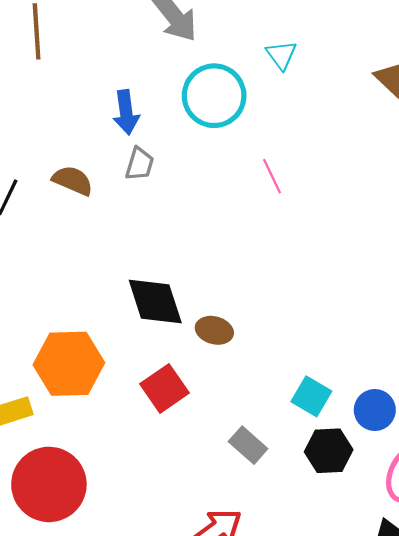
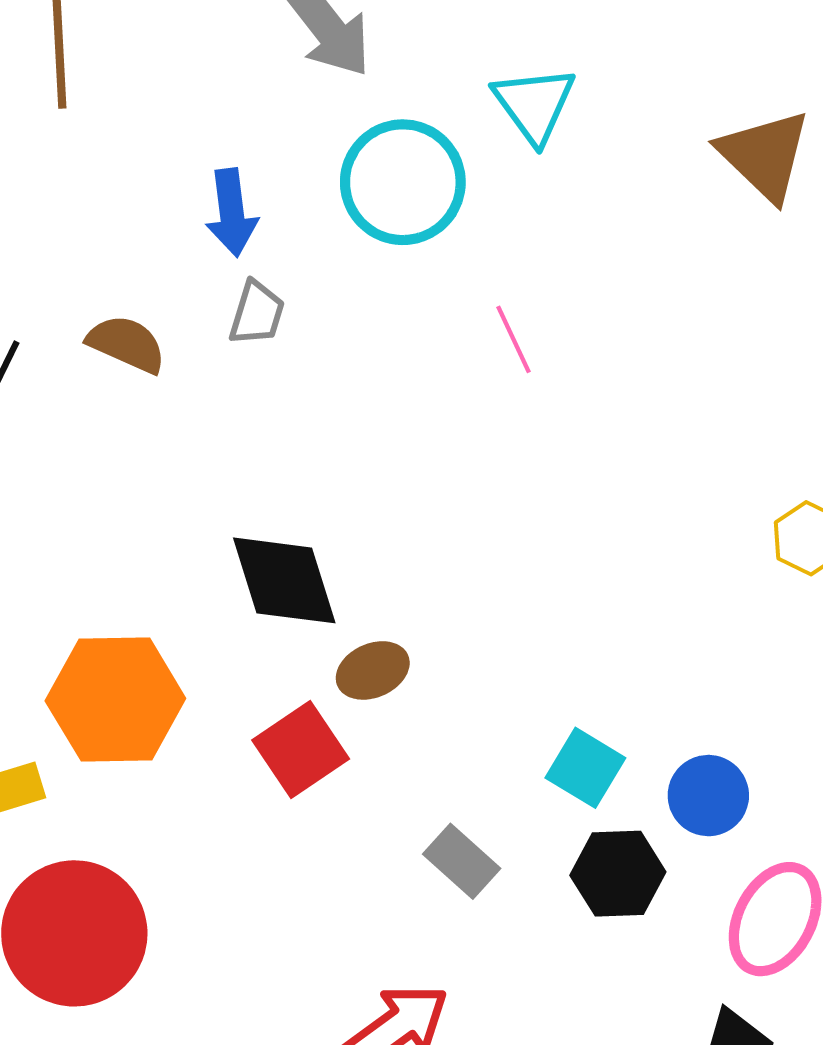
cyan triangle: (281, 55) -> (534, 104), size x1.4
brown ellipse: (214, 330) -> (373, 670), moved, turned -40

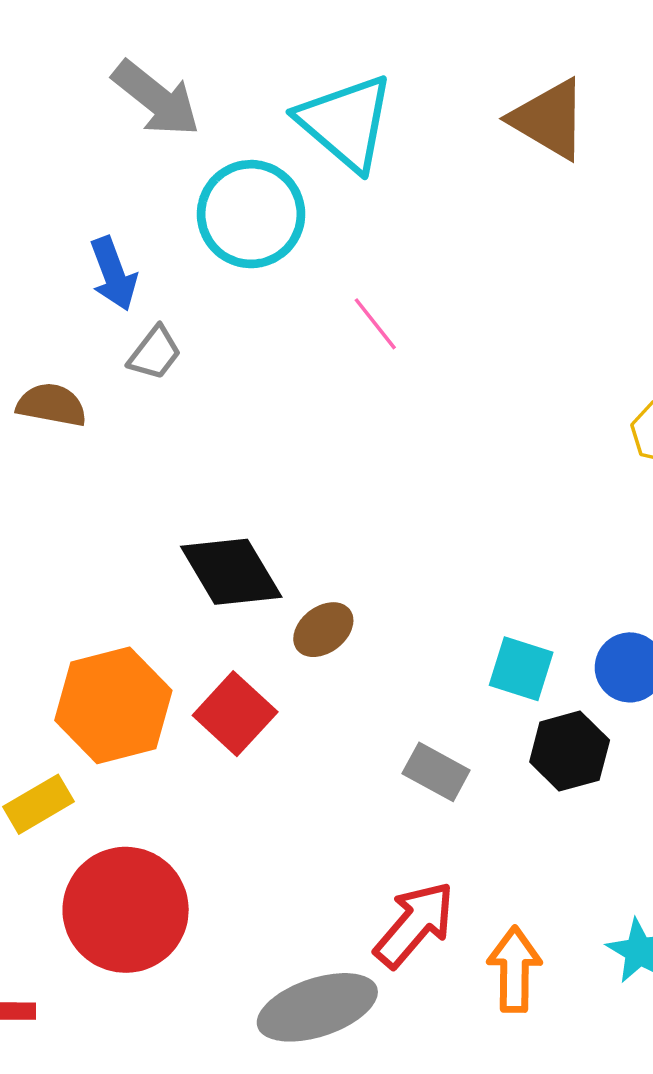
cyan triangle: (534, 104) -> (346, 123), size x1.4
gray trapezoid: (257, 313) -> (155, 353), turned 34
red square: (301, 749) -> (235, 714), moved

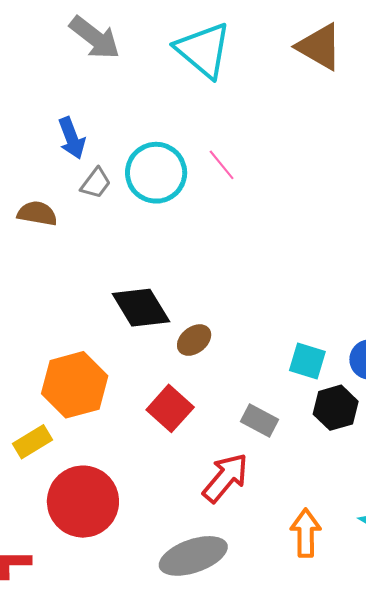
cyan circle: (251, 214) -> (156, 173), moved
red square: (235, 714) -> (170, 408), moved
red arrow: (414, 924) -> (225, 478), moved

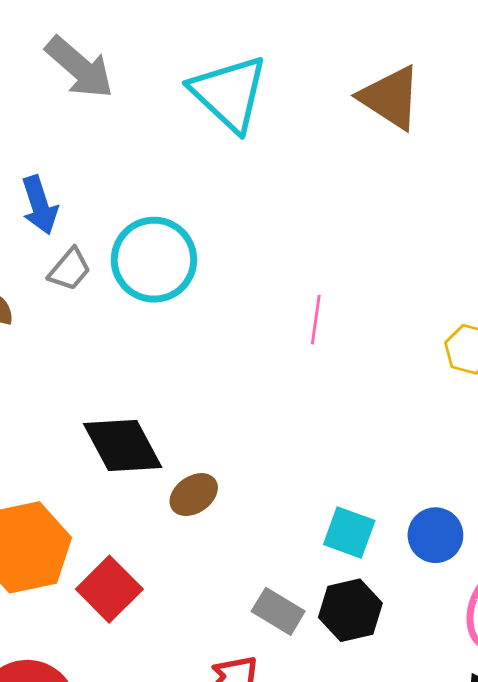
pink line: (222, 165) -> (316, 320), moved, turned 44
red square: (170, 408) -> (109, 589), moved
black hexagon: (336, 408) -> (350, 610), moved

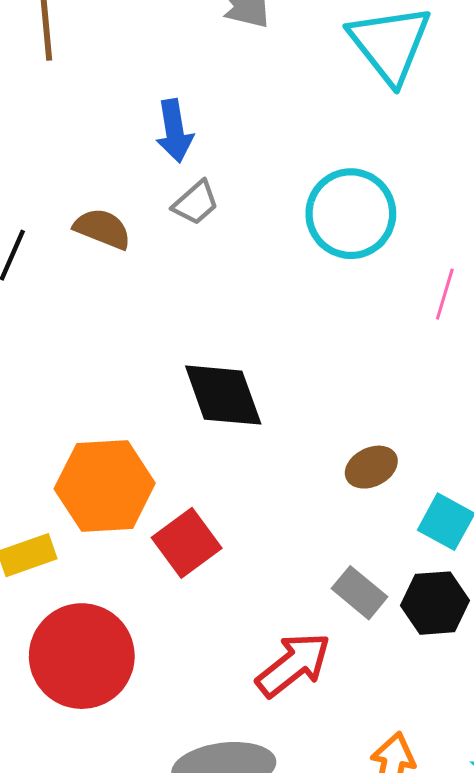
cyan circle: (154, 260) -> (351, 214), moved
brown ellipse: (194, 495) -> (371, 467), moved

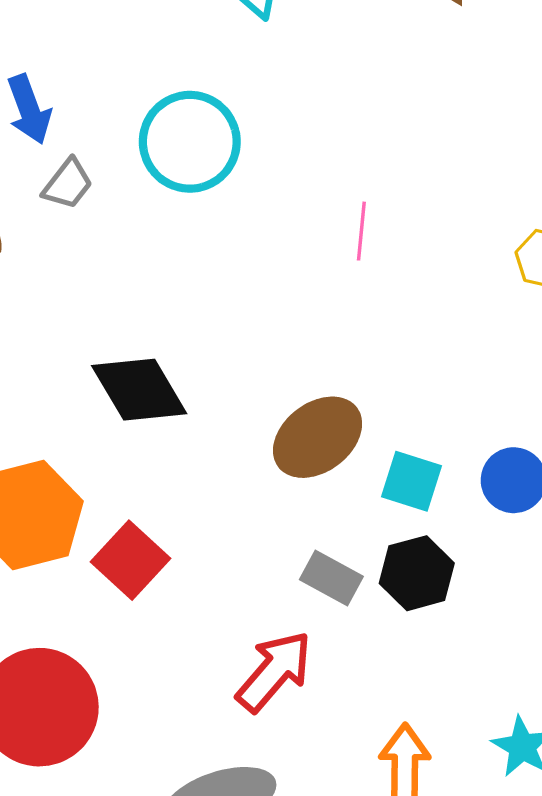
cyan circle: (351, 214) -> (190, 142), moved
brown ellipse: (371, 467) -> (318, 437), size x1.6

